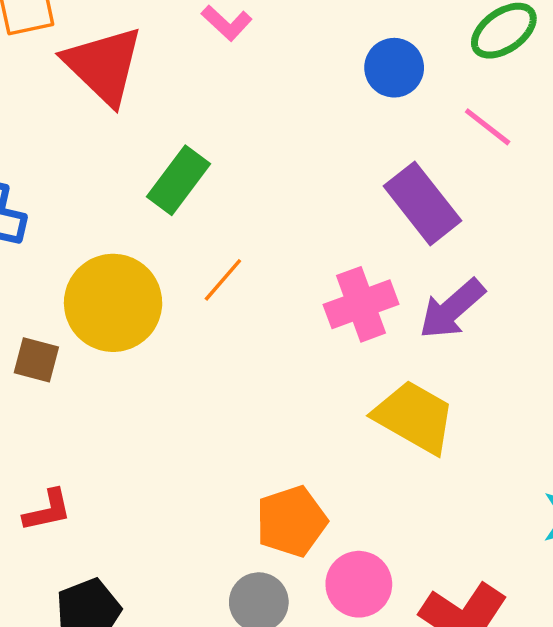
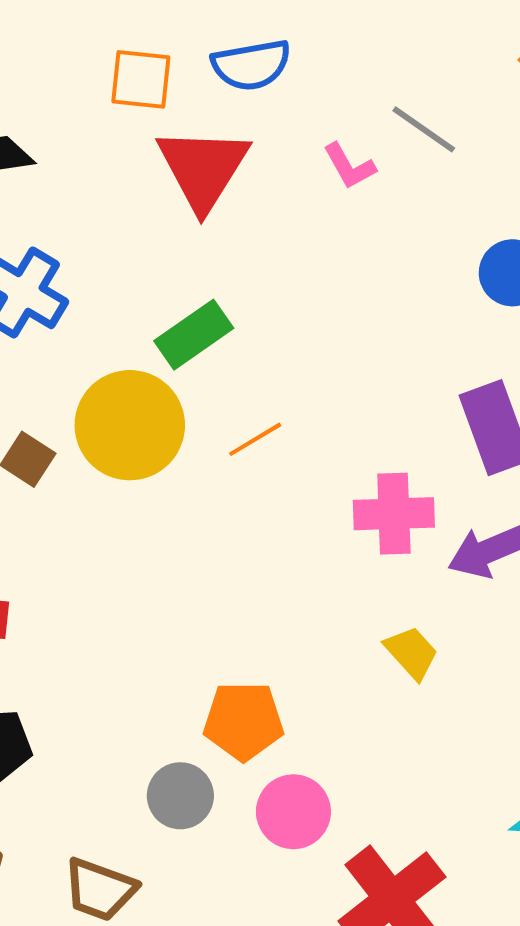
green rectangle: (179, 180) -> (194, 335), moved
yellow trapezoid: (414, 417) -> (411, 653), size x0.6

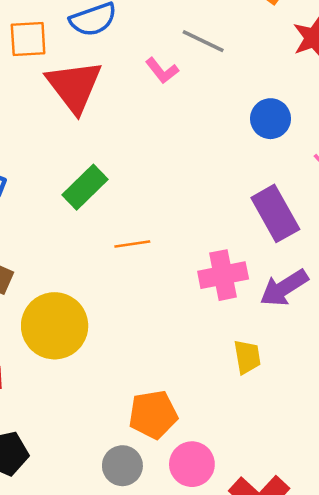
yellow circle: (130, 425) -> (55, 326), moved
orange line: (255, 439) -> (132, 244), turned 32
yellow trapezoid: (411, 653) -> (247, 357), turned 42

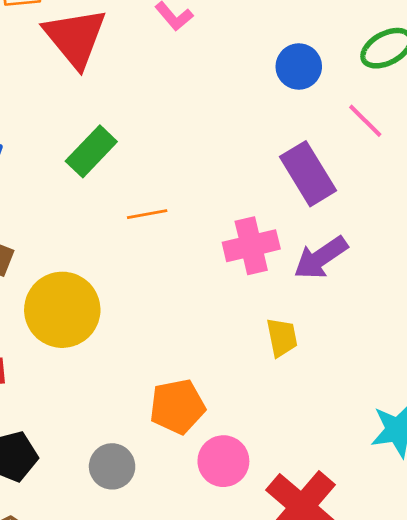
gray circle: (122, 466) -> (112, 466), moved

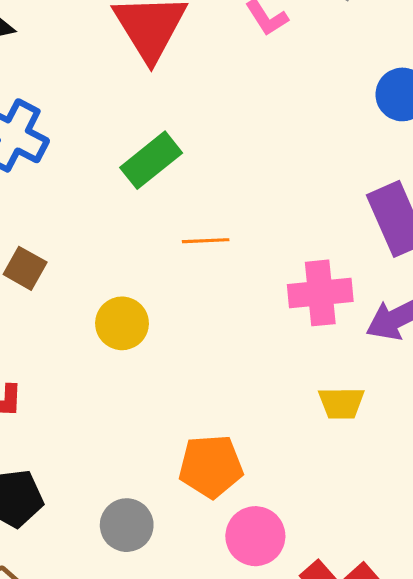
yellow circle: (62, 310) -> (122, 323), moved, size x0.6
yellow trapezoid: (282, 337) -> (341, 403), turned 93

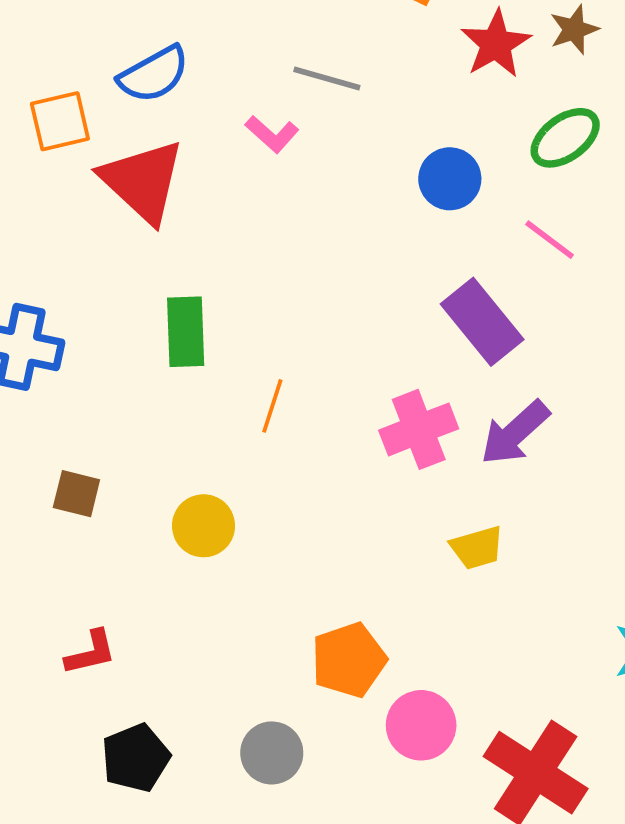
green rectangle: (151, 160) -> (186, 332), turned -38
orange line: (206, 241) -> (272, 406), turned -54

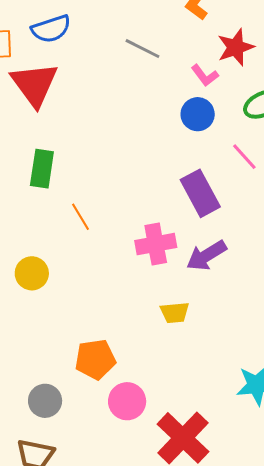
pink L-shape: (272, 134) -> (205, 75), moved
orange line: (272, 406) -> (80, 217), turned -60

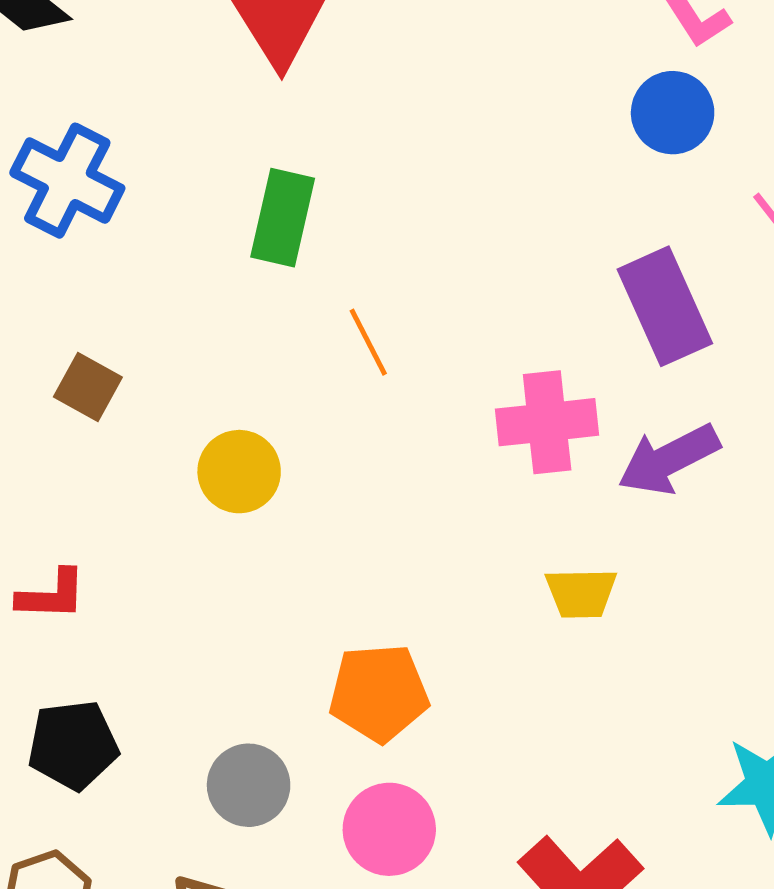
pink circle: (127, 401) -> (389, 829), moved

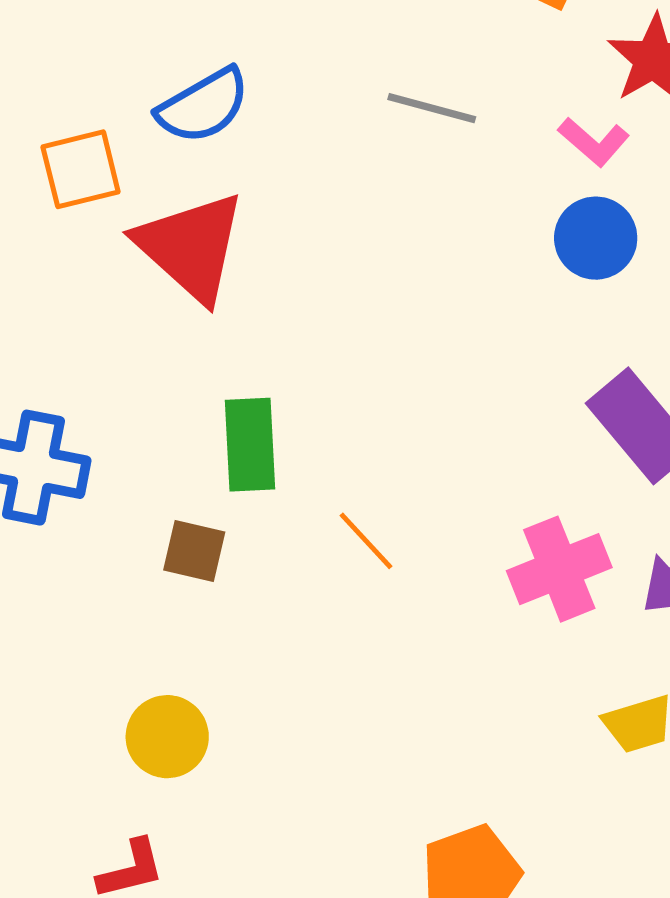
brown square: (88, 387) -> (194, 551), moved
yellow circle: (239, 472) -> (167, 737), moved

